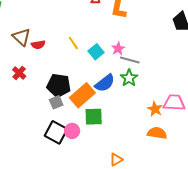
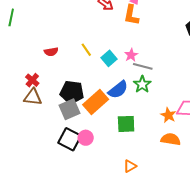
brown triangle: (21, 37) -> (33, 97), moved, turned -36
gray square: (56, 102) -> (69, 109), size x1.5
green square: (94, 117) -> (126, 124), moved

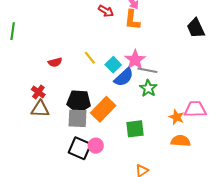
pink star: (131, 55) -> (135, 60), size x1.5
blue semicircle: (118, 90) -> (124, 77), moved
gray square: (69, 109) -> (78, 118), turned 30

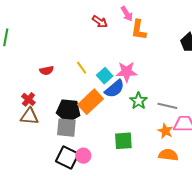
orange L-shape: (132, 20) -> (139, 30), moved
pink star: (135, 60) -> (127, 72), turned 30
gray line: (147, 70) -> (167, 106), moved
orange rectangle: (103, 109) -> (90, 102), moved

